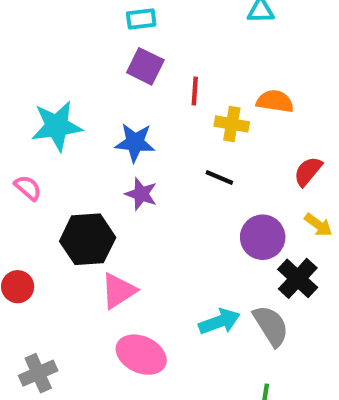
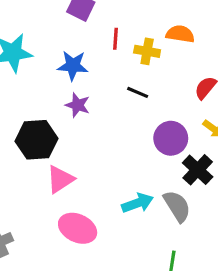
red line: (195, 91) -> (115, 39), moved

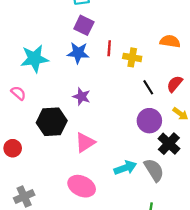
orange semicircle: (180, 34) -> (170, 41), moved
blue star: (73, 66) -> (78, 53), moved
black line: (138, 92) -> (148, 87), moved, turned 35
pink triangle: (60, 179) -> (85, 142), moved

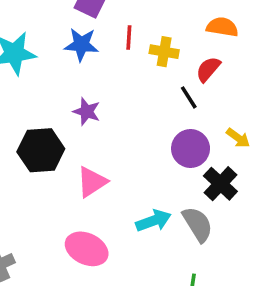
red semicircle: (175, 84) -> (208, 69), moved

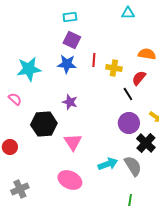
pink triangle: (92, 182) -> (73, 142), turned -30

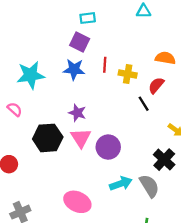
cyan rectangle: (70, 17) -> (88, 18), moved
purple circle: (129, 123) -> (108, 147), moved
pink triangle: (73, 142) -> (81, 138), moved

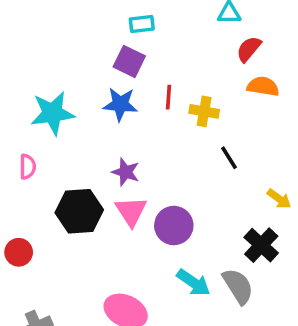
red semicircle: (156, 85) -> (249, 49), moved
pink semicircle: (15, 109) -> (28, 167), turned 49
cyan arrow: (121, 184) -> (193, 283), turned 55

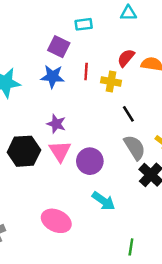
cyan rectangle: (142, 24) -> (84, 24), moved
red semicircle: (249, 49) -> (126, 58), moved
gray semicircle: (238, 286) -> (135, 147), moved

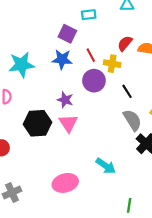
red line: (86, 72) -> (91, 55), turned -32
purple circle: (90, 161) -> (94, 81), moved
pink ellipse: (56, 221) -> (65, 183), turned -40

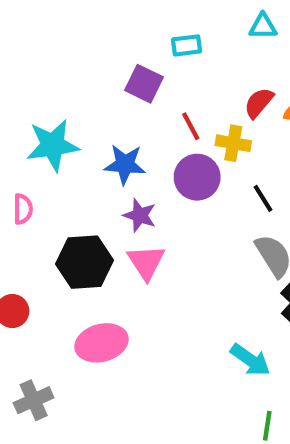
blue star: (62, 59) -> (125, 164), moved
cyan arrow: (106, 166) -> (250, 360), moved
pink ellipse: (65, 183) -> (102, 343), moved

